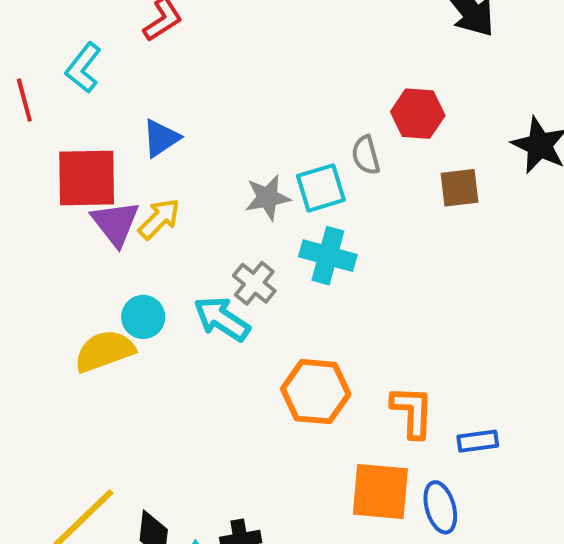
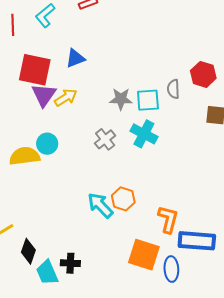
cyan arrow: (222, 319) -> (100, 205), moved
orange hexagon: (316, 392) -> (123, 199), size x0.7
blue rectangle: (478, 441) -> (197, 241), size x1.8

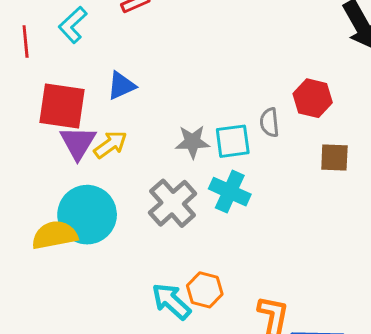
gray cross: (105, 139) -> (173, 203), size x1.5
cyan circle: (47, 144) -> (87, 215), size x1.8

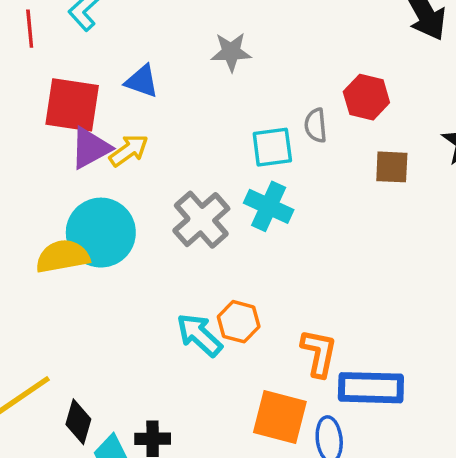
blue triangle: (121, 86) -> (142, 81), turned 44
gray star: (192, 142) -> (231, 52), moved
purple triangle: (78, 143) -> (90, 148), turned 30

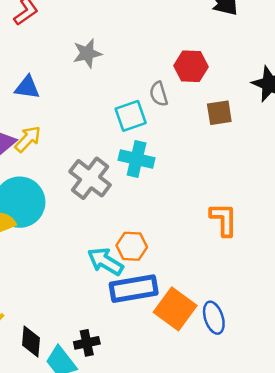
orange L-shape: (319, 353) -> (224, 219), moved
blue rectangle: (371, 388) -> (134, 289), moved
orange square: (280, 417) -> (175, 309), turned 33

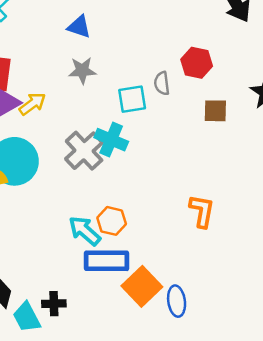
gray star: (87, 53) -> (82, 70), moved
blue triangle: (27, 87) -> (79, 27), moved
cyan cross: (137, 159) -> (111, 140), moved

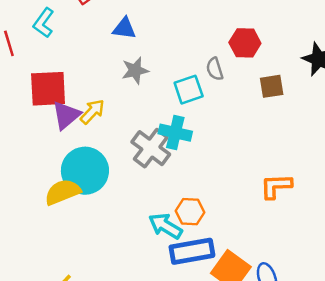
orange L-shape: (202, 211) -> (276, 186), turned -92

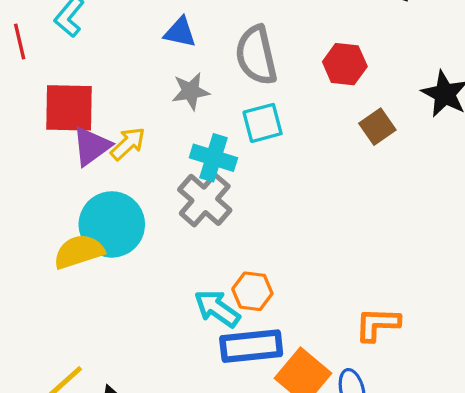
gray semicircle: (215, 69) -> (256, 55), moved, size x1.8
brown square: (272, 86) -> (377, 127), turned -30
cyan cross: (175, 133) -> (213, 158), moved
orange L-shape: (276, 186) -> (378, 324), moved

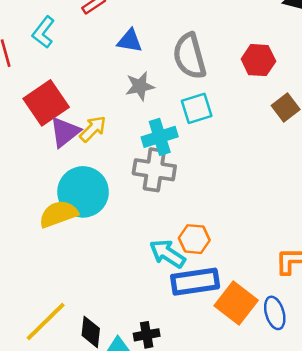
red square: (69, 108) -> (46, 103), turned -33
cyan cross: (213, 158) -> (160, 137), turned -32
gray cross: (205, 200) -> (154, 170), turned -30

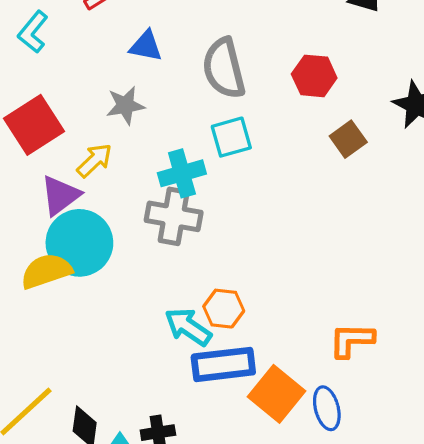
gray star: (140, 86) -> (125, 105), moved
purple triangle: (65, 132) -> (60, 195), moved

